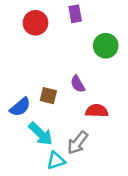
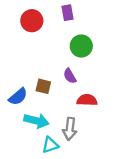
green circle: (106, 46) -> (81, 46), moved
cyan arrow: (41, 134) -> (36, 121), turned -30
gray arrow: (78, 143) -> (70, 129), turned -30

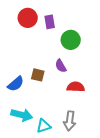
purple rectangle: (67, 13) -> (50, 22), moved
cyan arrow: (36, 121) -> (22, 115), moved
gray arrow: (70, 129) -> (70, 121), moved

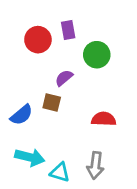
red circle: (28, 18) -> (38, 40), moved
purple semicircle: (61, 66) -> (64, 78), moved, turned 80
cyan triangle: (44, 126) -> (60, 172), turned 35

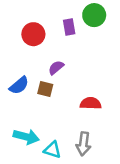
purple rectangle: (68, 30) -> (69, 27), moved
green circle: (97, 55) -> (94, 15), moved
blue semicircle: (22, 115) -> (19, 85), moved

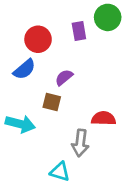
blue semicircle: (19, 85) -> (24, 69), moved
cyan arrow: (26, 137) -> (20, 124), moved
gray arrow: (83, 144) -> (80, 143), moved

